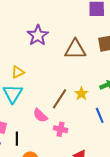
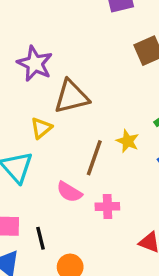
brown triangle: (75, 49) -> (71, 97), moved
yellow triangle: (18, 72) -> (41, 128), moved

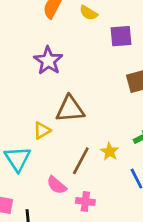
purple star: (35, 64) -> (48, 61), moved

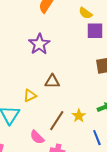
yellow semicircle: (89, 13) -> (85, 13), moved
brown triangle: (70, 109) -> (52, 81), size x0.7

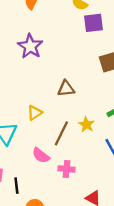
brown triangle: (52, 81) -> (66, 89), moved
yellow triangle: (30, 96) -> (35, 113), moved

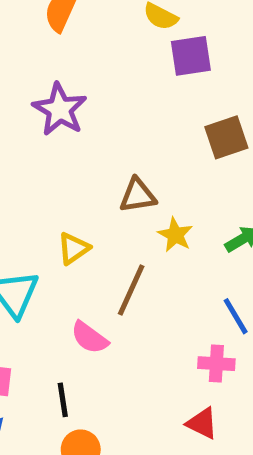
yellow star: (86, 124) -> (175, 235), moved
pink cross: (67, 169) -> (216, 364), moved
black line: (16, 186) -> (63, 400), moved

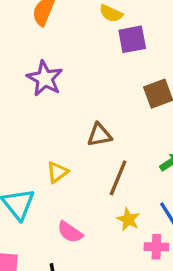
yellow star: (175, 235) -> (128, 219), moved
brown line: (131, 290) -> (118, 178), moved

